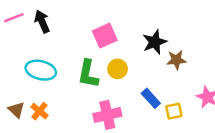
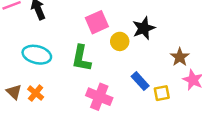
brown star: (176, 60) -> (180, 57), moved, turned -30
yellow circle: (118, 69) -> (120, 41), moved
pink cross: (107, 115) -> (99, 97), turned 35

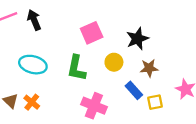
yellow circle: (120, 41) -> (114, 62), moved
brown star: (180, 57) -> (149, 68), moved, turned 30

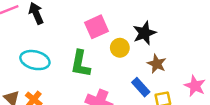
yellow circle: (114, 62) -> (120, 48), moved
brown star: (149, 68) -> (157, 64), turned 30

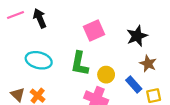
yellow circle: (120, 48) -> (106, 75), moved

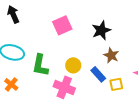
green L-shape: (80, 64) -> (40, 65), moved

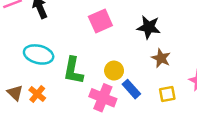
black star: (101, 30) -> (149, 27), turned 30
blue rectangle: (98, 74) -> (131, 89), moved

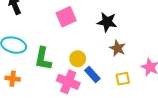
orange cross: (37, 94) -> (13, 79), turned -32

